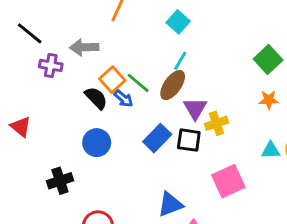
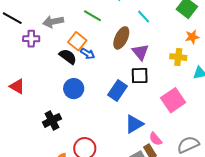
cyan line: (180, 61) -> (144, 17), moved, turned -64
green line: (138, 83) -> (93, 16), moved
yellow cross: (216, 123) -> (178, 57), moved, turned 35
blue rectangle: (157, 138) -> (117, 90), moved

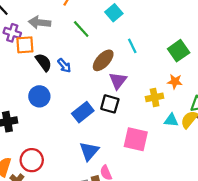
orange square: (77, 41) -> (25, 45), moved, turned 30
yellow cross: (178, 57) -> (155, 97), turned -35
pink square: (173, 100) -> (136, 139), turned 30
blue triangle: (134, 124) -> (89, 151), turned -36

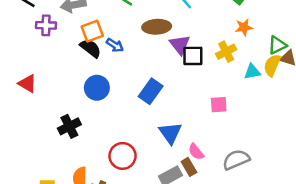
orange square: (25, 45) -> (92, 31), moved
brown ellipse: (103, 60) -> (157, 27), turned 60
black square: (110, 104) -> (193, 56), moved
pink square: (136, 139) -> (219, 105), size x0.6
red circle: (32, 160) -> (123, 156), moved

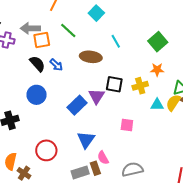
orange square: (92, 31) -> (42, 40), moved
purple triangle: (180, 45) -> (97, 96), moved

